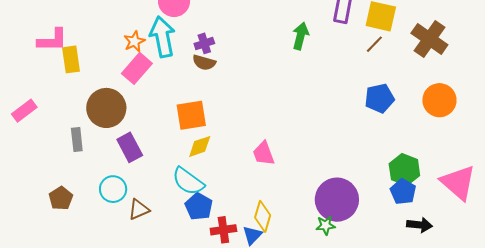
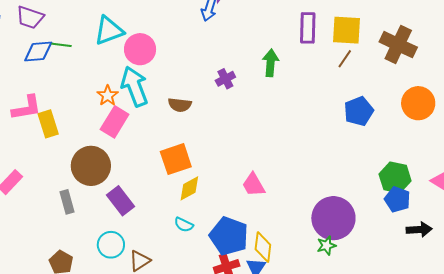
purple cross: (204, 43) -> (225, 79), moved
cyan semicircle: (188, 181) -> (184, 225), size x0.6
blue pentagon: (199, 206) -> (229, 236), moved, size x1.4

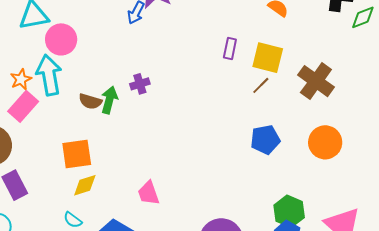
purple rectangle: (308, 28) -> (230, 48), size x0.7
green arrow: (271, 63) -> (109, 100), moved

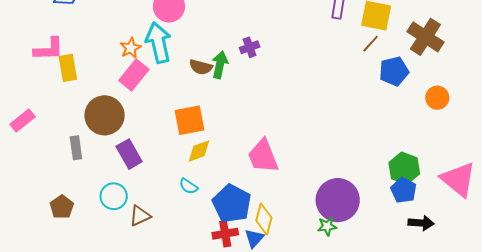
blue pentagon: (265, 140) -> (394, 71), moved
orange circle: (325, 142) -> (437, 98), size x0.7
pink trapezoid: (149, 193) -> (263, 156), size x1.4

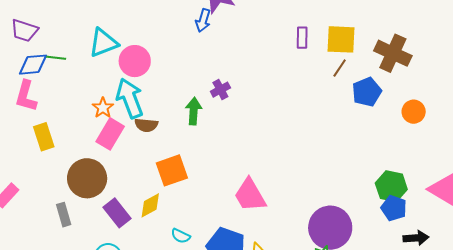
pink L-shape: (49, 49) -> (26, 96), moved, turned 116
brown semicircle: (201, 67) -> (146, 125), moved
yellow diamond: (199, 151) -> (150, 205), moved

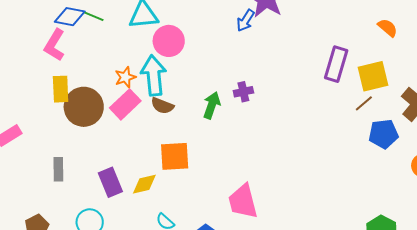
purple rectangle: (302, 38) -> (336, 64), size x1.6
yellow square: (341, 39) -> (373, 76), turned -32
brown circle: (87, 178) -> (84, 107), moved

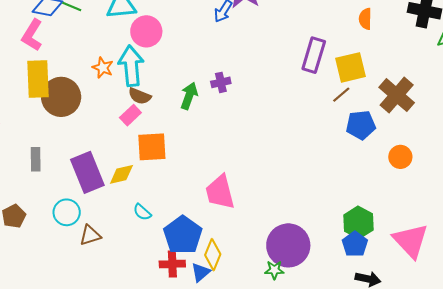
orange semicircle: (388, 28) -> (365, 19), turned -130
orange star: (125, 77) -> (103, 68), turned -30
yellow rectangle: (61, 89) -> (38, 79), size x1.4
pink rectangle: (125, 104) -> (130, 115), moved, size x0.7
purple rectangle: (110, 182) -> (87, 172), size x1.4

